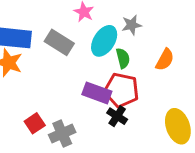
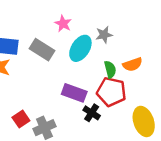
green semicircle: (123, 58) -> (110, 69), moved
orange semicircle: (165, 60) -> (133, 64), turned 42
red pentagon: (121, 90) -> (111, 92), moved

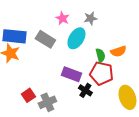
gray star: (104, 35) -> (90, 18), moved

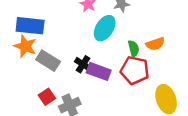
gray rectangle: (45, 39) -> (48, 61), moved
black cross: (85, 90) -> (83, 64), moved

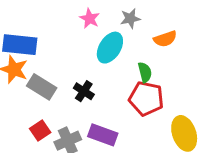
orange semicircle: (155, 44) -> (165, 39), moved
purple rectangle: (99, 71) -> (103, 135), moved

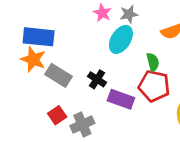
gray star: (130, 18) -> (129, 14), moved
purple rectangle: (103, 135) -> (121, 99), moved

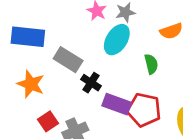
orange star: (33, 59) -> (31, 84), moved
gray rectangle: (58, 75) -> (68, 60), moved
red pentagon: (154, 86) -> (144, 110), moved

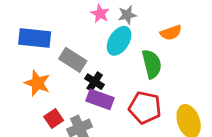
green semicircle: (151, 64) -> (152, 64), size x1.5
purple rectangle: (117, 104) -> (100, 99), moved

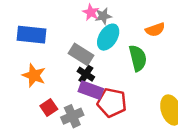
gray star: (127, 15) -> (103, 16), moved
gray rectangle: (73, 60) -> (81, 54), moved
red pentagon: (145, 108) -> (112, 103), moved

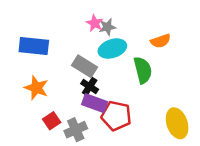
cyan ellipse: (108, 37) -> (112, 49), turned 40

